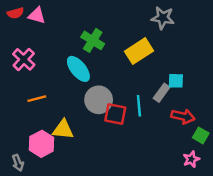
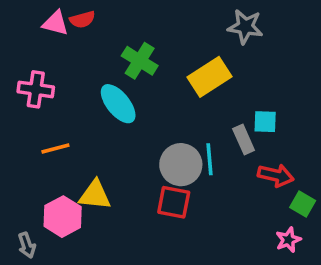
red semicircle: (15, 13) -> (82, 20), moved
pink cross: (24, 59) -> (36, 89), turned -35
gray rectangle: (162, 93) -> (244, 140), turned -60
gray circle: (99, 100) -> (181, 165), moved
red square: (115, 114) -> (174, 202), moved

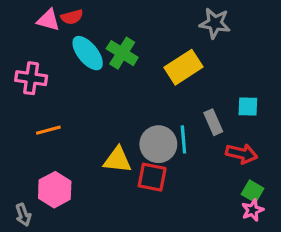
cyan ellipse: (118, 104) -> (88, 53), moved
cyan square: (265, 122) -> (248, 106), moved
yellow triangle: (95, 195) -> (117, 160), moved
green square: (303, 204) -> (253, 191), moved

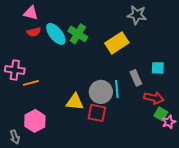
red semicircle: (72, 17) -> (34, 32), moved
pink cross: (31, 78) -> (15, 70), moved
green square: (253, 191) -> (161, 114), moved
pink star: (253, 210) -> (169, 122), moved

